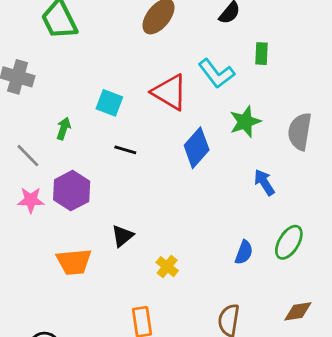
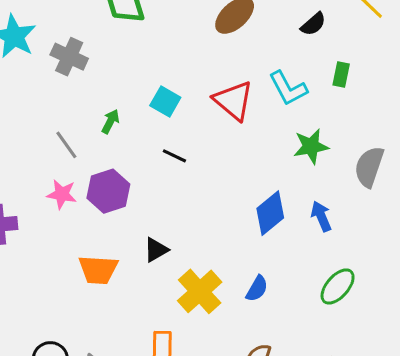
blue diamond: (197, 148) -> (270, 213), moved
blue semicircle: (244, 252) -> (257, 289), moved
yellow cross: (167, 267) -> (200, 291), size x1.8

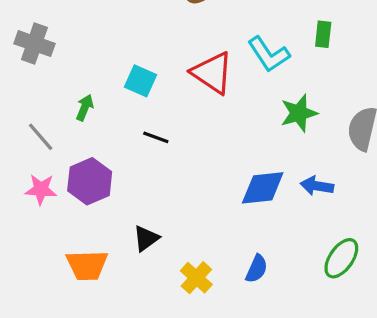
blue diamond: (270, 213) -> (263, 188), turned 39
blue arrow: (321, 216) -> (317, 186), turned -52
yellow cross: (200, 291) -> (196, 278), size x0.7

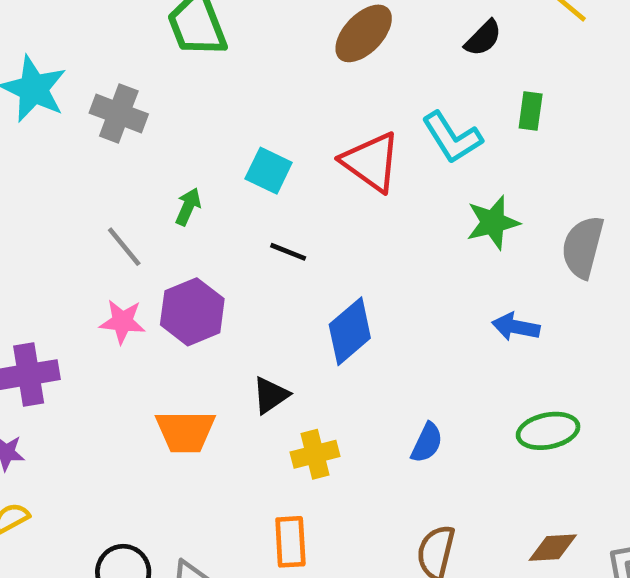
blue diamond: (263, 188) -> (350, 331), moved, turned -36
green ellipse: (341, 258) -> (548, 431), turned 42
yellow cross: (196, 278) -> (315, 454), moved, turned 32

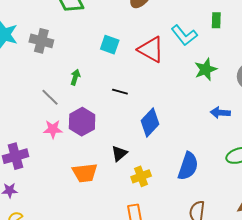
cyan square: (269, 171) -> (110, 45), moved
blue semicircle: (427, 443) -> (188, 166), size x1.6

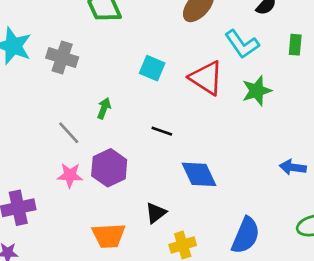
cyan L-shape: (184, 35) -> (242, 44), moved
green star: (206, 69) -> (257, 91), moved
blue diamond: (150, 122) -> (199, 174), turned -72

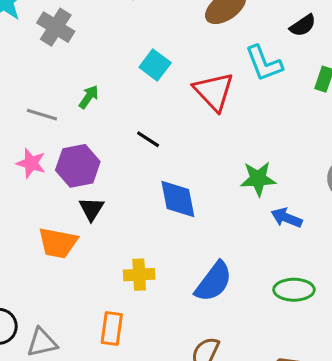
green star: (257, 91) -> (258, 179), moved
gray line: (69, 133) -> (42, 115), turned -45
black triangle: (156, 213) -> (91, 209), moved, turned -35

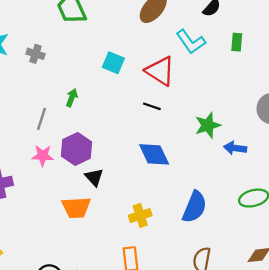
gray cross: (56, 27) -> (35, 54), size x0.7
gray line: (42, 115) -> (42, 119), turned -75
black line: (148, 139) -> (152, 106), moved

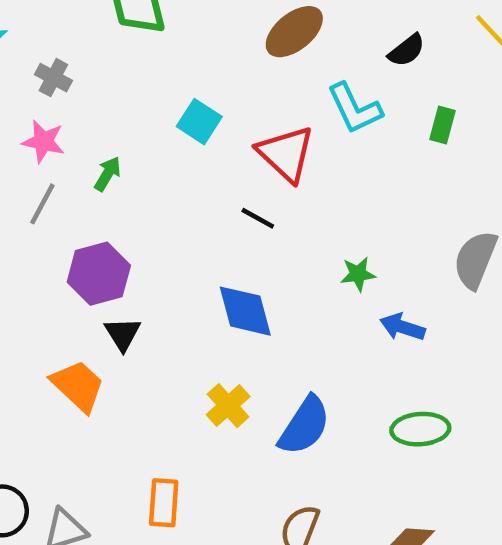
green star: (208, 125) -> (358, 274), size x0.7
pink star: (43, 156) -> (43, 141), moved
orange trapezoid: (76, 208) -> (78, 386), turned -144
yellow cross: (140, 215) -> (228, 406), moved, turned -35

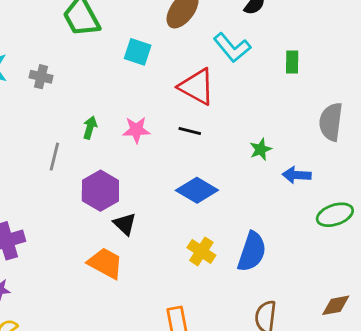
cyan square: (199, 122) -> (138, 52), moved
green rectangle: (442, 125) -> (292, 62), moved
pink star: (43, 141) -> (136, 130), moved
blue diamond: (245, 311) -> (197, 190), turned -30
green ellipse: (420, 429) -> (335, 215), moved

